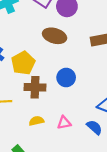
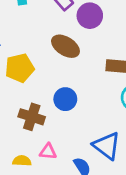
brown cross: (35, 87) -> (32, 117), moved
yellow semicircle: (36, 121) -> (22, 161), moved

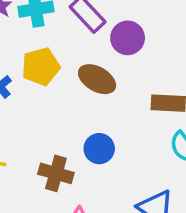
yellow pentagon: (20, 68) -> (41, 67), moved

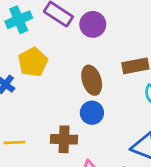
brown ellipse: (97, 79) -> (92, 80), moved, turned 56

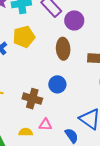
brown ellipse: (92, 80) -> (63, 49), moved

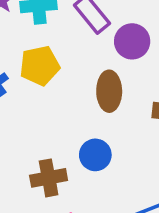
brown cross: (32, 99) -> (49, 178), turned -30

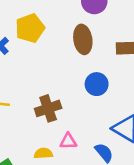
blue circle: (95, 155) -> (97, 84), moved

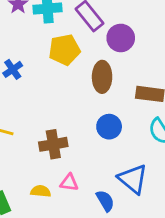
yellow pentagon: (30, 28) -> (64, 50), moved

